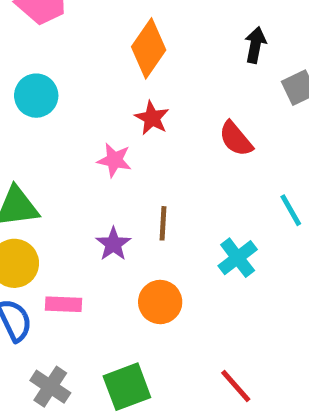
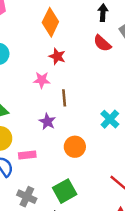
red semicircle: (236, 139) -> (102, 43), moved
brown line: (163, 223) -> (64, 98), moved

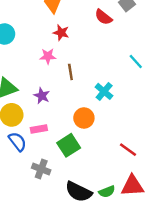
cyan cross: (110, 119) -> (104, 91), moved
purple star: (47, 122) -> (42, 96), moved
green square: (65, 191) -> (69, 145), moved

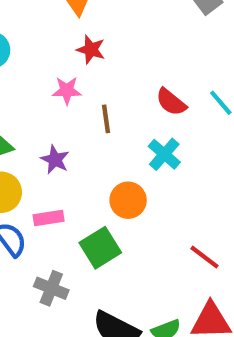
red semicircle: (103, 17) -> (171, 102), moved

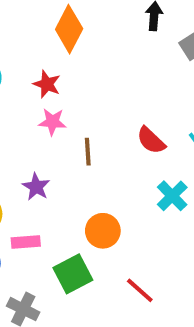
red star: (91, 50) -> (47, 84), moved
cyan cross: (164, 154) -> (172, 196), moved
red line: (204, 257) -> (140, 290), moved

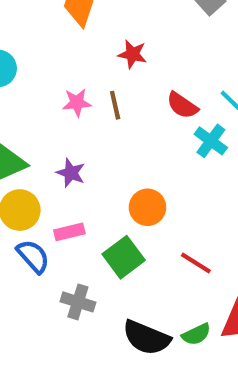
red star: (47, 84) -> (132, 54), moved
brown line: (88, 152) -> (115, 105), moved
cyan cross: (172, 196) -> (211, 141), moved

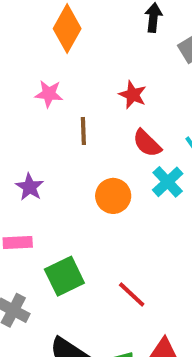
red star: (132, 54) -> (133, 95), moved
pink star: (77, 103) -> (49, 94), moved
orange circle: (147, 207) -> (113, 196), moved

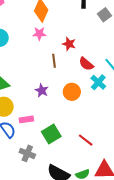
pink star: (49, 94) -> (39, 34), moved
red star: (133, 95) -> (69, 44), moved
purple star: (30, 187) -> (42, 91), moved

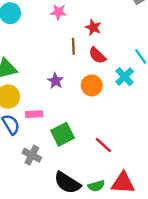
red semicircle: (86, 64) -> (97, 55), moved

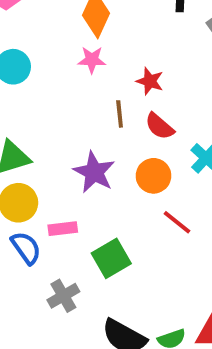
purple star: (56, 81) -> (94, 172), size x1.5
red line: (103, 145) -> (177, 222), moved
gray cross: (32, 155) -> (63, 296), turned 36

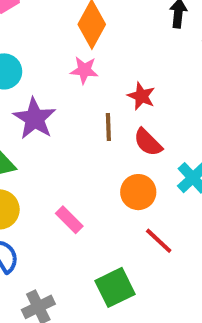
purple star: (94, 172) -> (35, 119), moved
pink rectangle: (63, 229) -> (69, 220), moved, turned 48
green square: (111, 258) -> (115, 287), moved

